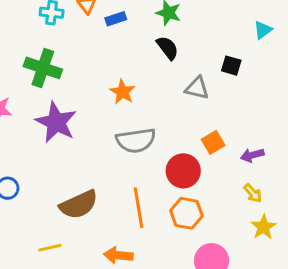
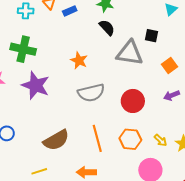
gray triangle: (197, 88) -> (130, 53), size x1.6
orange square: (213, 142) -> (170, 65), moved
red circle: (183, 171) -> (133, 101), moved
yellow arrow: (253, 193) -> (160, 140), moved

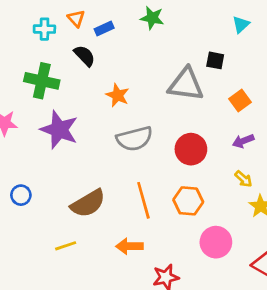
black semicircle: (107, 28) -> (85, 56), moved
yellow arrow: (160, 140) -> (243, 179), moved

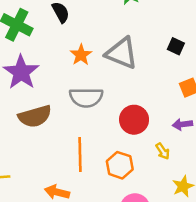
gray triangle: (186, 84) -> (122, 53), moved
yellow arrow: (243, 179) -> (163, 151), moved
brown semicircle: (88, 203) -> (35, 116), moved

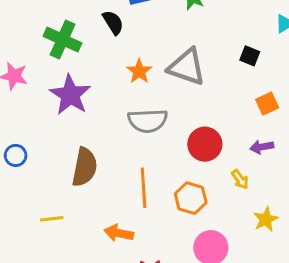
brown semicircle: (35, 116) -> (85, 167), moved, turned -60

